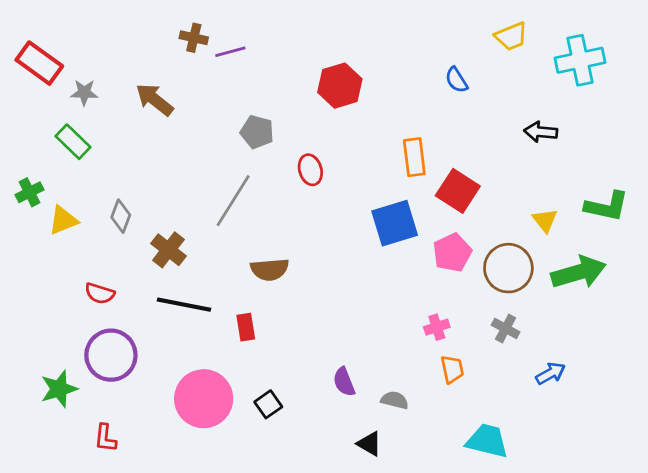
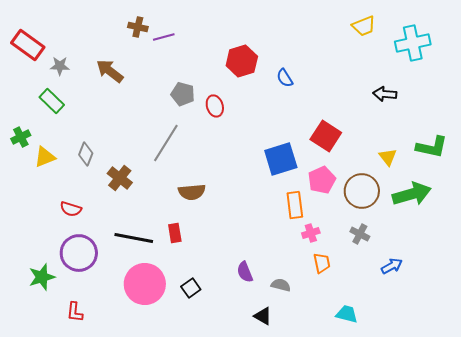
blue semicircle: (456, 80) -> (285, 78), moved
orange rectangle: (414, 157) -> (295, 205), moved
red ellipse: (310, 170) -> (215, 106), moved
black line: (184, 305) -> (134, 238), moved
cyan trapezoid: (487, 441) -> (347, 314), size x0.7

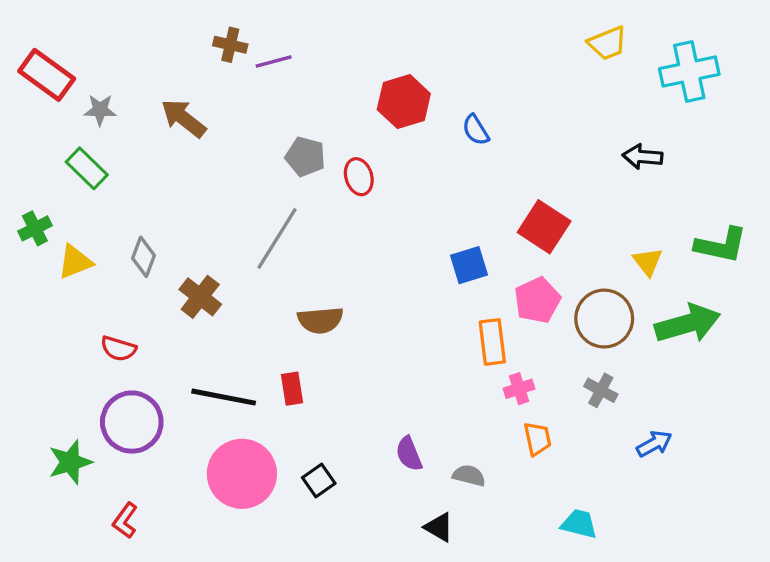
blue square: (281, 159) -> (469, 265), size x0.7
red L-shape: (75, 312) -> (125, 521), turned 30

